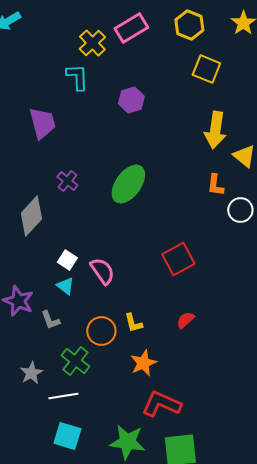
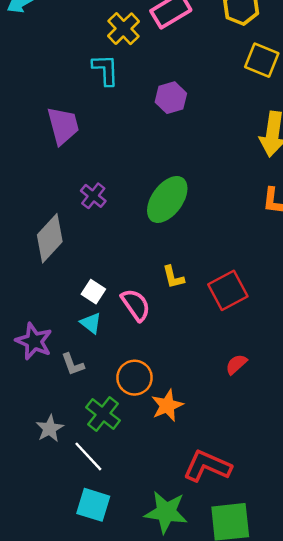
yellow L-shape: (133, 323) -> (173, 277), moved
orange star: (143, 363) -> (167, 405), moved
white line: (63, 396) -> (88, 456), turned 56

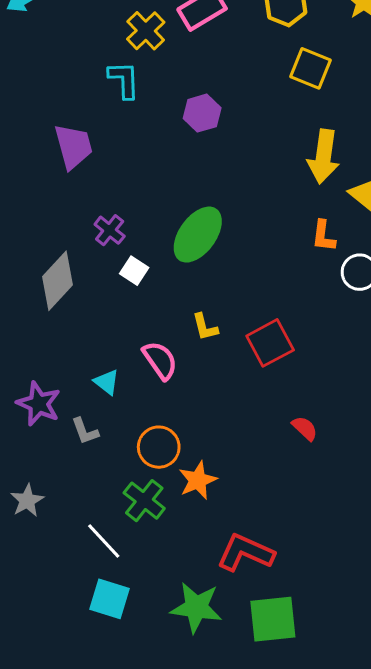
white square: (93, 292) -> (134, 271), moved
red semicircle: (236, 364) -> (305, 428), moved, turned 85
green cross: (103, 414) -> (144, 501), moved
gray star: (50, 429) -> (27, 501), moved

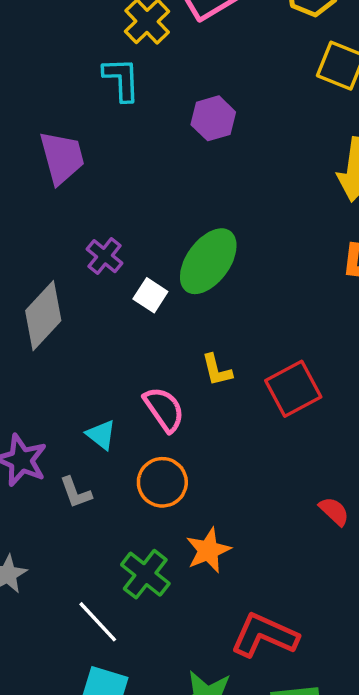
white square: (134, 271) -> (150, 295), moved
red semicircle: (305, 428) -> (334, 511), moved
orange circle: (159, 447) -> (162, 482), moved

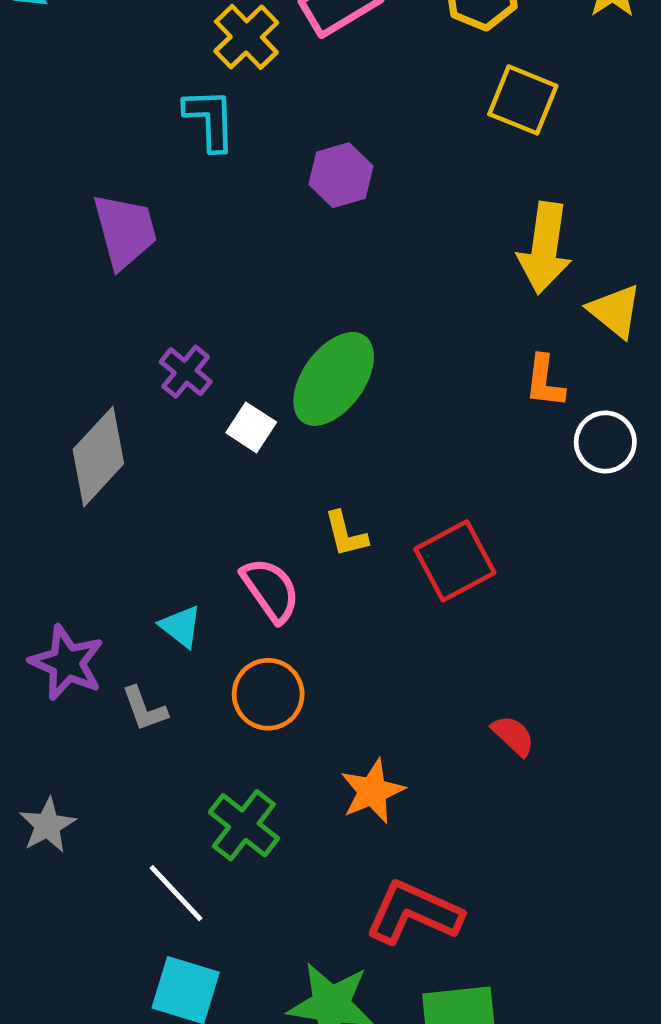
orange star: (208, 550) -> (372, 791), moved

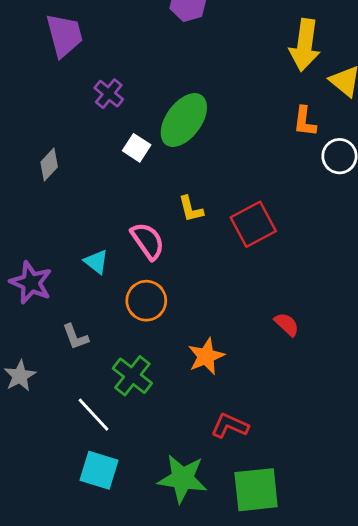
purple cross: (186, 372) -> (109, 94), moved
gray diamond: (98, 457) -> (49, 164), size x0.6
gray L-shape: (144, 709) -> (75, 337), moved
red L-shape: (414, 913) -> (230, 426), size x0.7

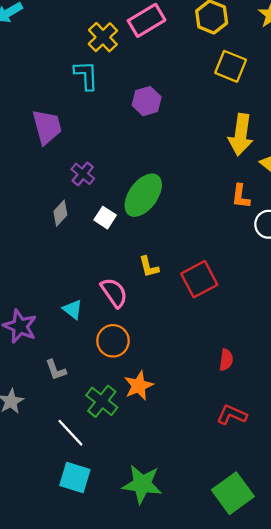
gray diamond: (49, 164) -> (60, 213), moved
red semicircle: (287, 324) -> (226, 360), turned 55
orange star: (206, 356) -> (139, 386), moved
red L-shape: (230, 426) -> (232, 415), moved
green square: (256, 490) -> (233, 493), moved, turned -30

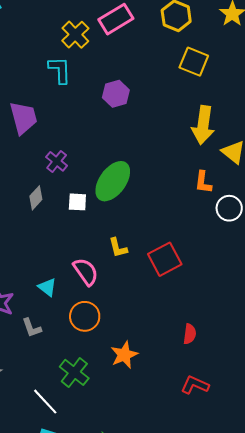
white square: (105, 218) -> (77, 202), turned -30
gray L-shape: (56, 370) -> (32, 328), moved
orange star: (139, 386) -> (124, 355), moved

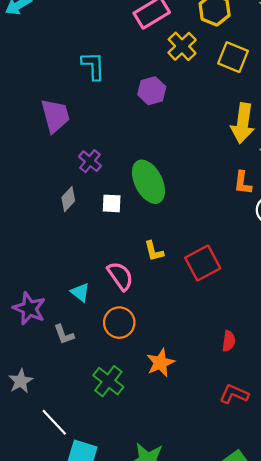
yellow cross: (75, 35) -> (182, 46), moved
green ellipse: (113, 181) -> (148, 182), turned -63
white line: (45, 402) -> (54, 422), moved

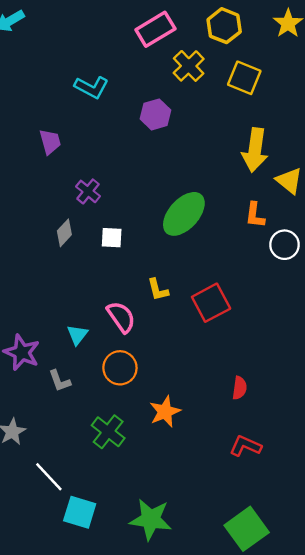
cyan L-shape: (93, 66) -> (92, 87), turned 120
purple trapezoid: (55, 116) -> (50, 142), size x0.7
green ellipse: (148, 182) -> (184, 214), moved, turned 69
cyan triangle: (80, 292) -> (77, 335), turned 30

